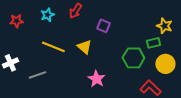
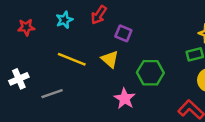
purple square: (103, 26) -> (123, 33), moved
green hexagon: (133, 58) -> (150, 73), moved

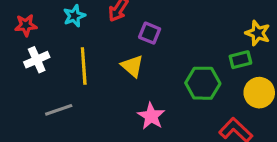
yellow line: (72, 59) -> (84, 66), turned 64
green hexagon: (150, 73) -> (203, 83), moved
white cross: (19, 79) -> (37, 60), moved

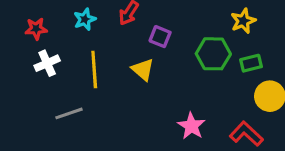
yellow star: (258, 33) -> (243, 21), moved, turned 30
green hexagon: (203, 83) -> (213, 54), moved
pink star: (151, 116) -> (191, 126), moved

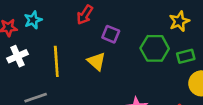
cyan star: (85, 19) -> (33, 20), moved

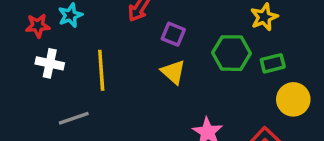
white cross: (17, 56) -> (50, 63), turned 36
yellow triangle: (96, 61) -> (173, 72), moved

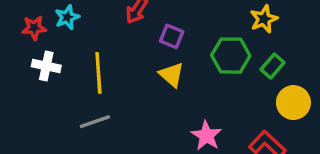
green rectangle: (273, 63) -> (273, 66), turned -35
gray line: (74, 118) -> (95, 122), moved

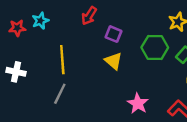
white cross: (46, 66) -> (16, 72), moved
gray line: (95, 122) -> (60, 94), turned -45

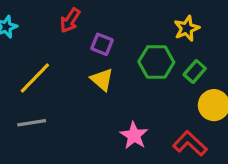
yellow line: (62, 60) -> (35, 78), turned 48
gray line: (60, 94) -> (32, 123), turned 55

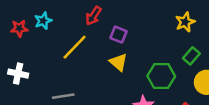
green hexagon: (156, 62) -> (161, 76), moved
yellow line: (35, 78) -> (75, 47), moved

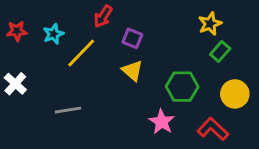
cyan star: (43, 21) -> (53, 34), moved
green rectangle: (191, 56) -> (220, 52), moved
white cross: (18, 74) -> (15, 84), turned 30

